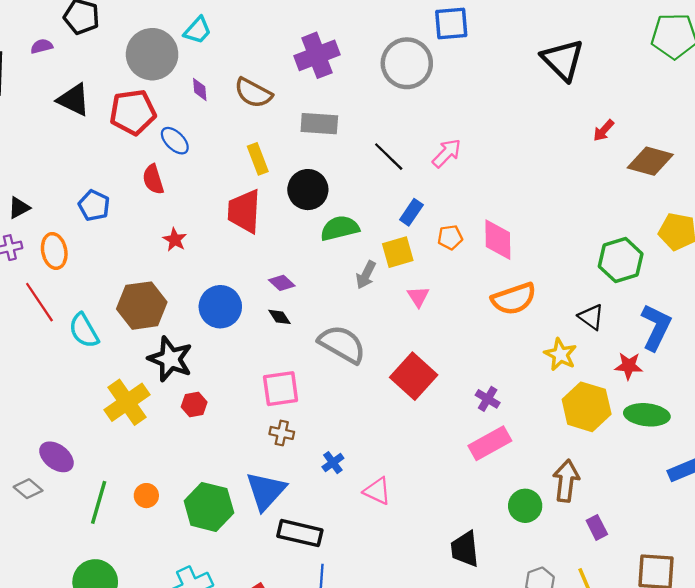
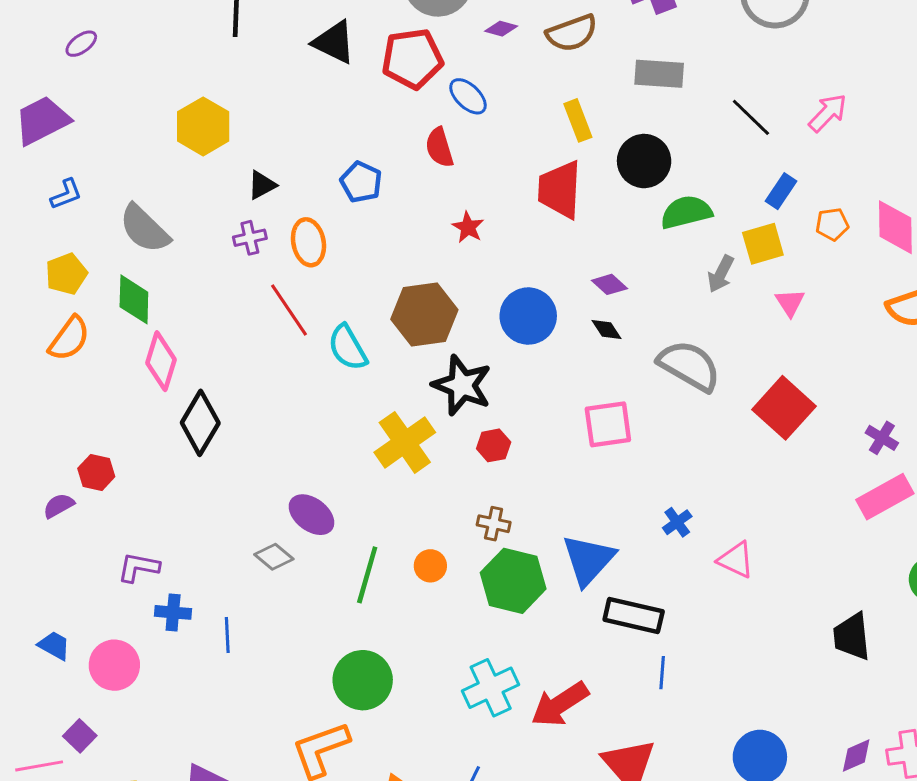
purple diamond: (200, 89) -> (501, 29), turned -70
brown semicircle: (253, 93) -> (572, 33), turned -48
brown cross: (282, 433) -> (494, 524), moved

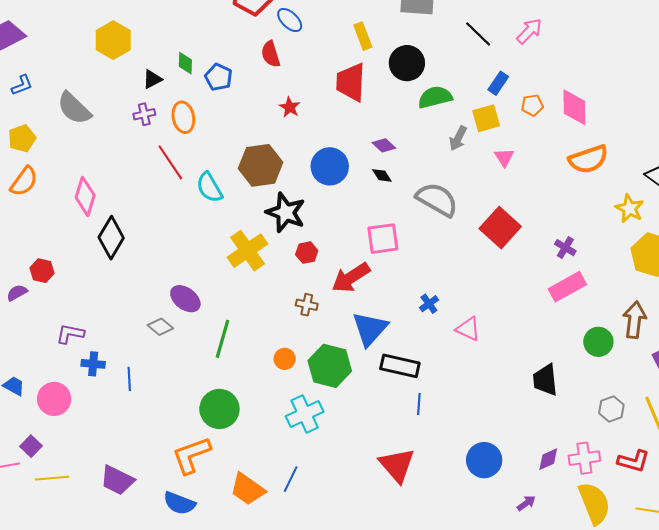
green diamond: (134, 299) -> (185, 63), moved, size x0.7
orange circle: (430, 566) -> (285, 359), moved
green hexagon: (513, 581) -> (330, 366), moved
red arrow: (560, 704) -> (351, 278), moved

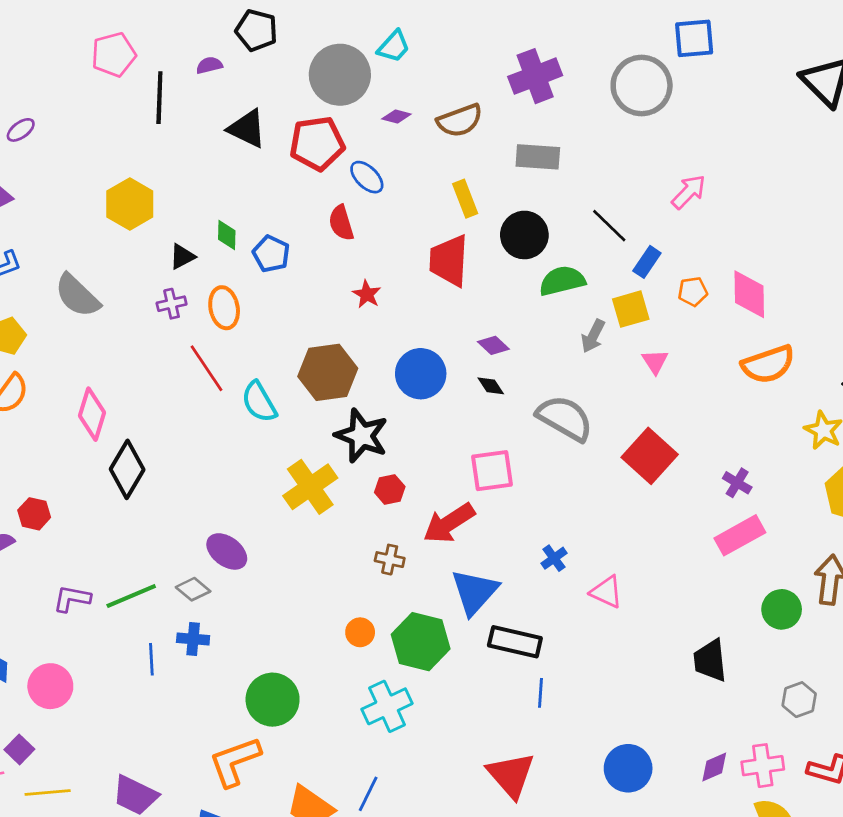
black line: (478, 34) -> (609, 226), moved
green line: (222, 339) -> (131, 596), moved, turned 51
blue cross: (93, 364) -> (193, 639), moved

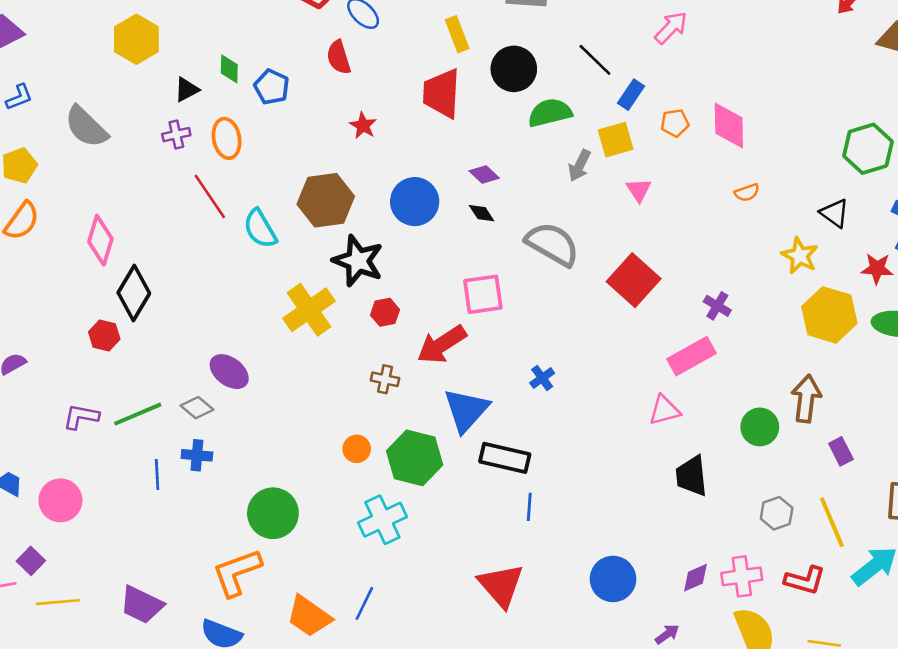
orange semicircle: (768, 364) -> (747, 193), size x0.5
red hexagon: (34, 514) -> (104, 335), moved
pink rectangle: (740, 535) -> (692, 356), moved
pink triangle: (607, 592) -> (664, 410), moved, turned -40

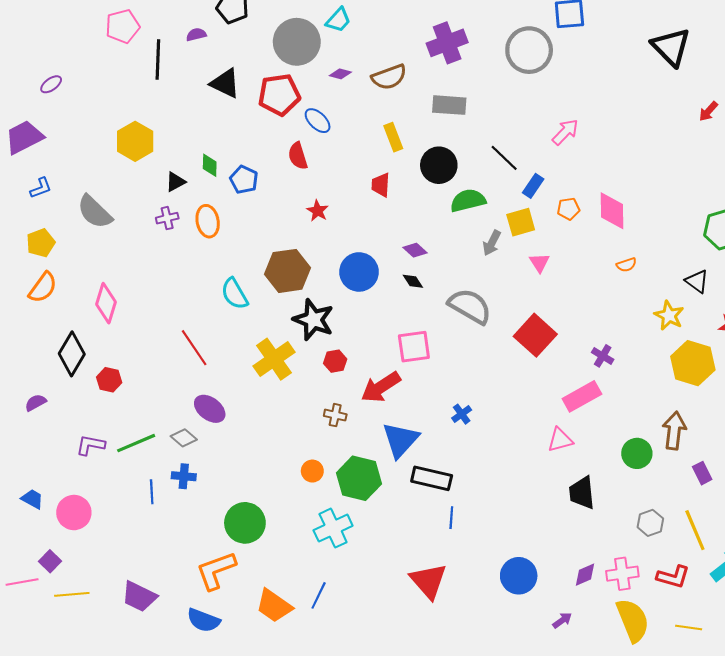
red trapezoid: (442, 93) -> (381, 185), size x0.6
red line: (210, 196) -> (194, 348), moved
black diamond: (134, 293) -> (72, 354), moved

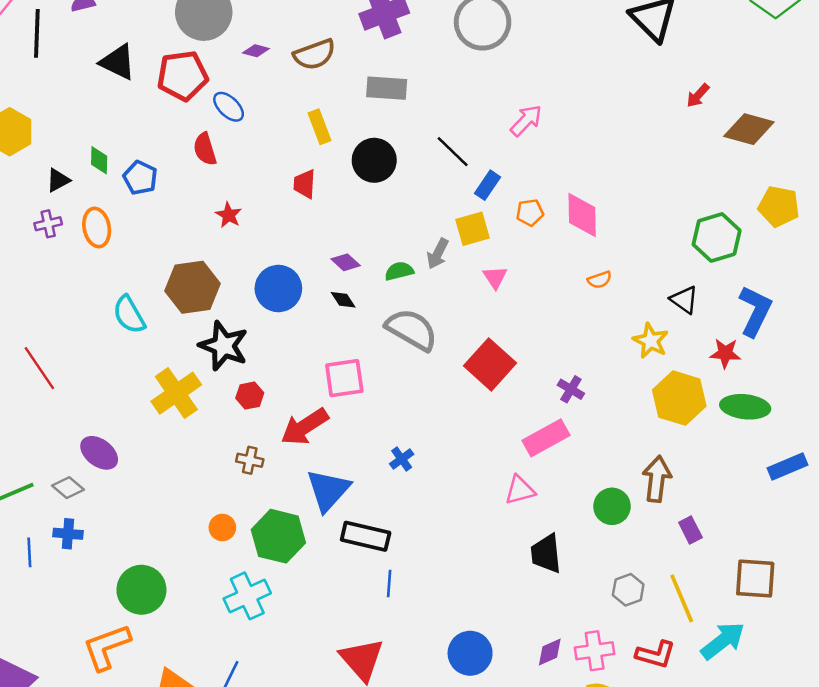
green semicircle: (468, 200) -> (399, 271), moved, size x0.7
red line: (194, 348) -> (39, 368), moved

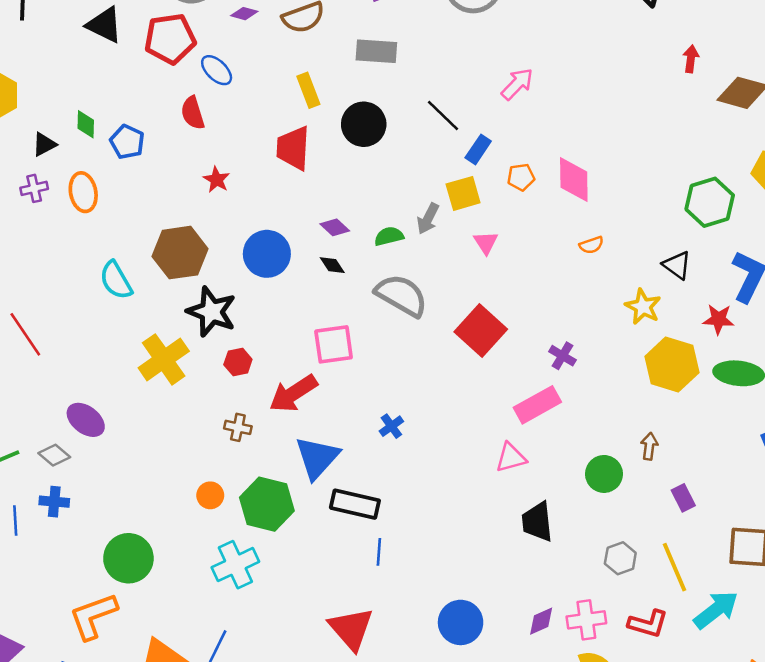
red arrow: (698, 96) -> (691, 59), turned 145
red trapezoid: (305, 184) -> (293, 148), size x1.5
brown arrow: (657, 479) -> (649, 446), size x0.6

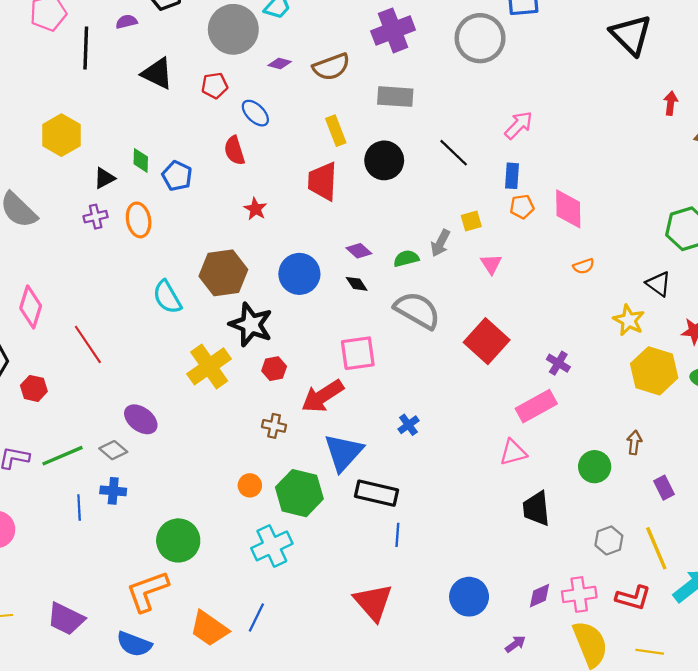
red pentagon: (170, 39) -> (215, 86), size x0.6
blue rectangle: (478, 149) -> (512, 176), moved, turned -30
yellow square: (463, 193) -> (471, 221), size x0.7

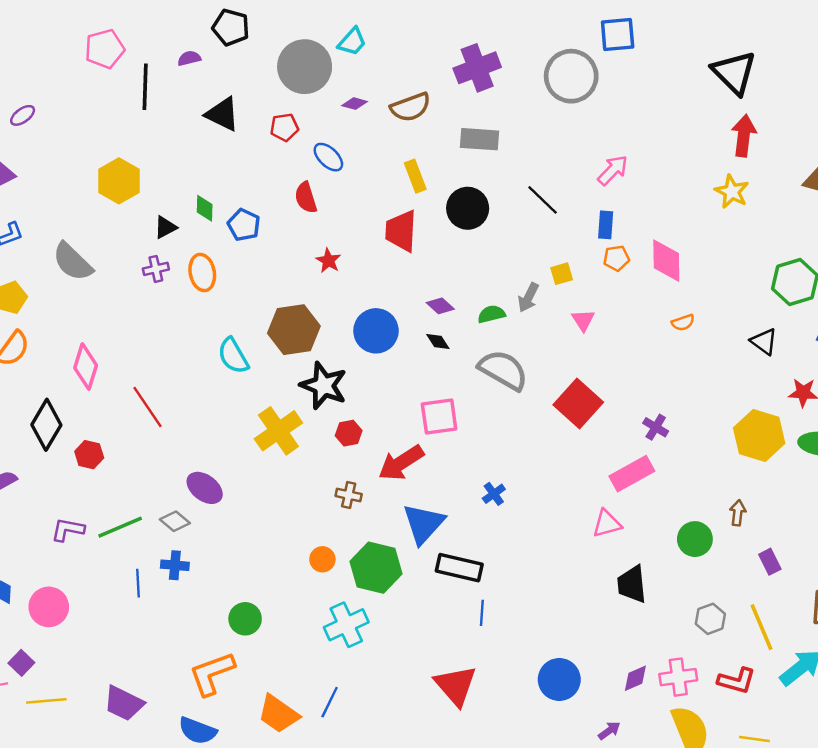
red arrow: (671, 103) -> (744, 136), moved, size x1.6
yellow star: (629, 320) -> (732, 192), moved
green circle: (178, 540) -> (245, 619), size x0.7

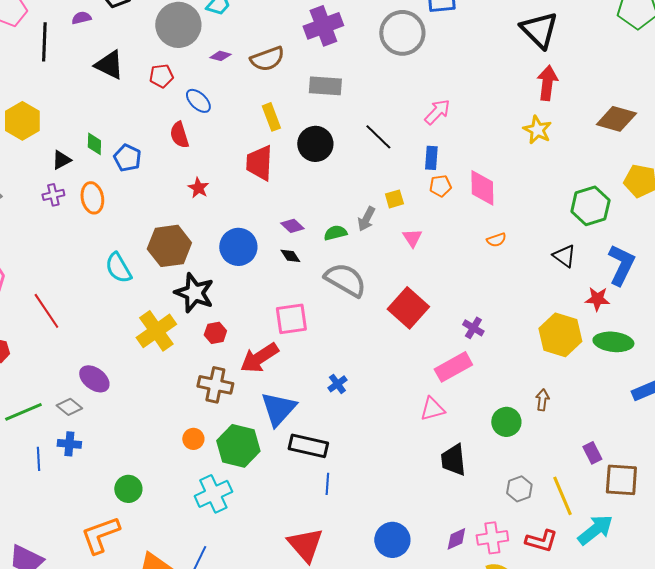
brown cross: (349, 495) -> (215, 385), size x1.6
purple rectangle: (770, 562) -> (592, 453), moved

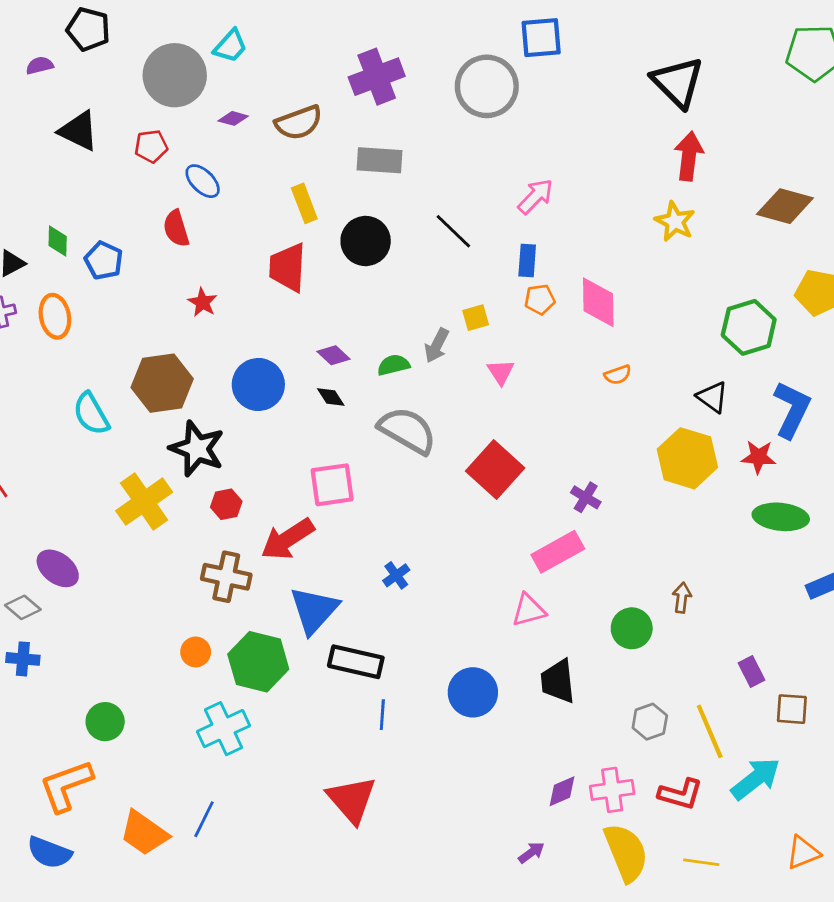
yellow hexagon: (560, 335) -> (687, 458), moved
brown square: (621, 480) -> (792, 709), size x0.7
blue circle: (392, 540) -> (473, 692), moved

